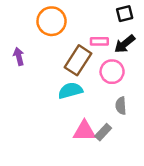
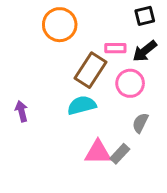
purple arrow: (19, 57) -> (22, 111), moved
gray semicircle: (121, 106) -> (140, 123), turned 30

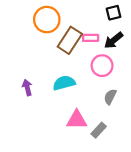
brown rectangle: (90, 70) -> (70, 40), moved
purple arrow: (22, 111) -> (27, 88), moved
gray rectangle: (120, 154) -> (99, 130), moved

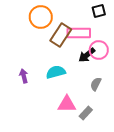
pink rectangle: (91, 38) -> (79, 33), size x1.6
black arrow: (114, 40) -> (87, 55), moved
pink circle: (102, 66) -> (99, 50), moved

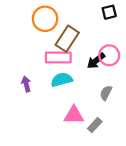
pink rectangle: (79, 33) -> (58, 58), moved

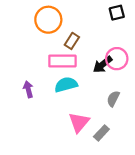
brown rectangle: (67, 39) -> (72, 41), size x0.6
pink triangle: (74, 115) -> (79, 122), turned -50

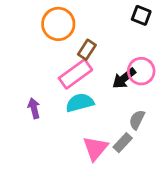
black square: (117, 13) -> (141, 15), turned 35
pink rectangle: (62, 61) -> (75, 74), turned -36
gray rectangle: (101, 133) -> (123, 143), moved

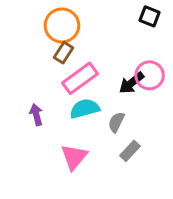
brown rectangle: (87, 50) -> (63, 53), moved
gray semicircle: (137, 120) -> (116, 122), moved
pink triangle: (95, 148) -> (74, 157), moved

